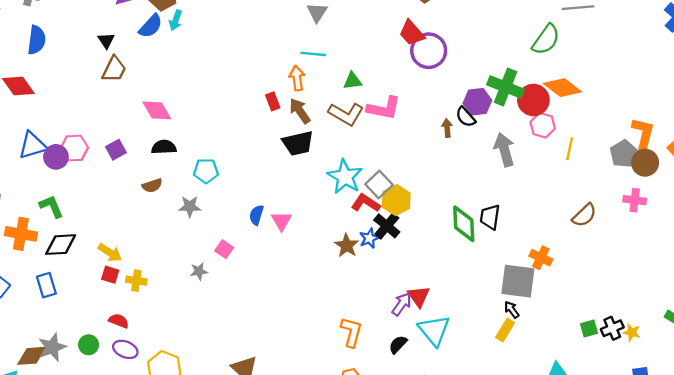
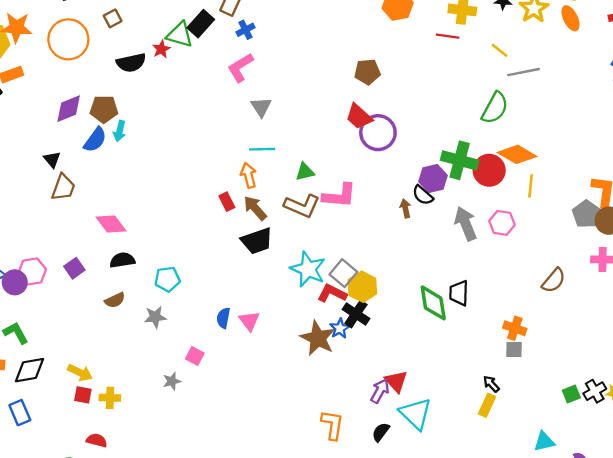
pink hexagon: (543, 125) -> (502, 223), moved
yellow line: (570, 149) -> (531, 186), moved
brown star: (347, 245) -> (318, 338), size x1.4
gray square: (518, 281) -> (514, 349), moved, size x0.5

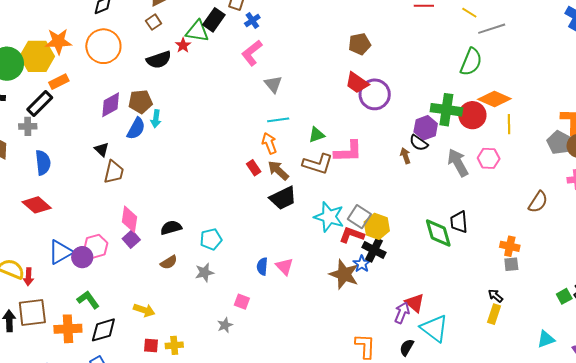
brown square: (113, 18) -> (154, 22), moved
pink diamond: (111, 224) -> (129, 219), moved, turned 52
yellow arrow: (80, 373) -> (144, 310), moved

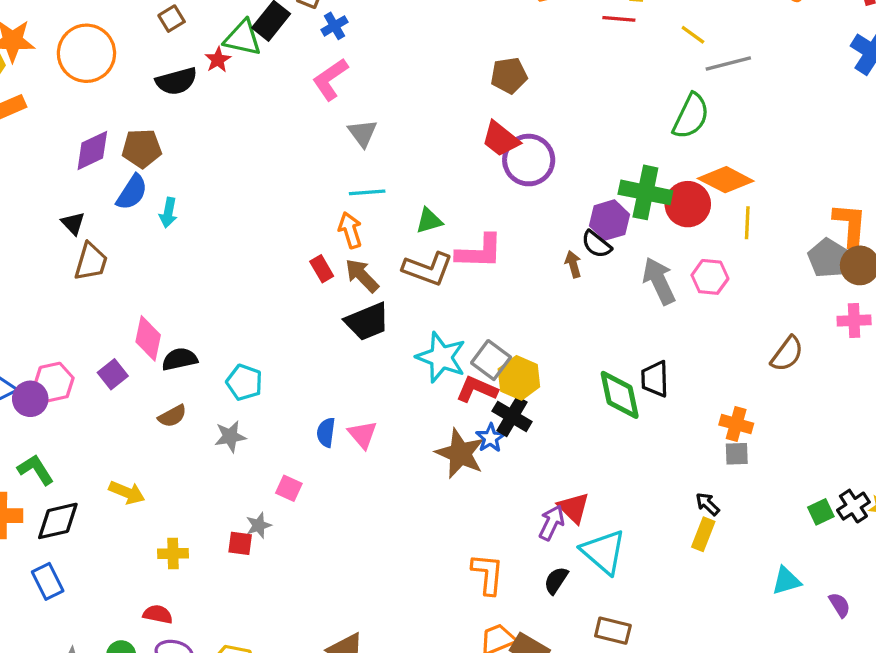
cyan arrow: (156, 119) -> (168, 213), moved
pink diamond: (129, 219) -> (148, 338), moved
cyan pentagon: (211, 239) -> (244, 382), turned 30
red square: (151, 346) -> (240, 543), moved

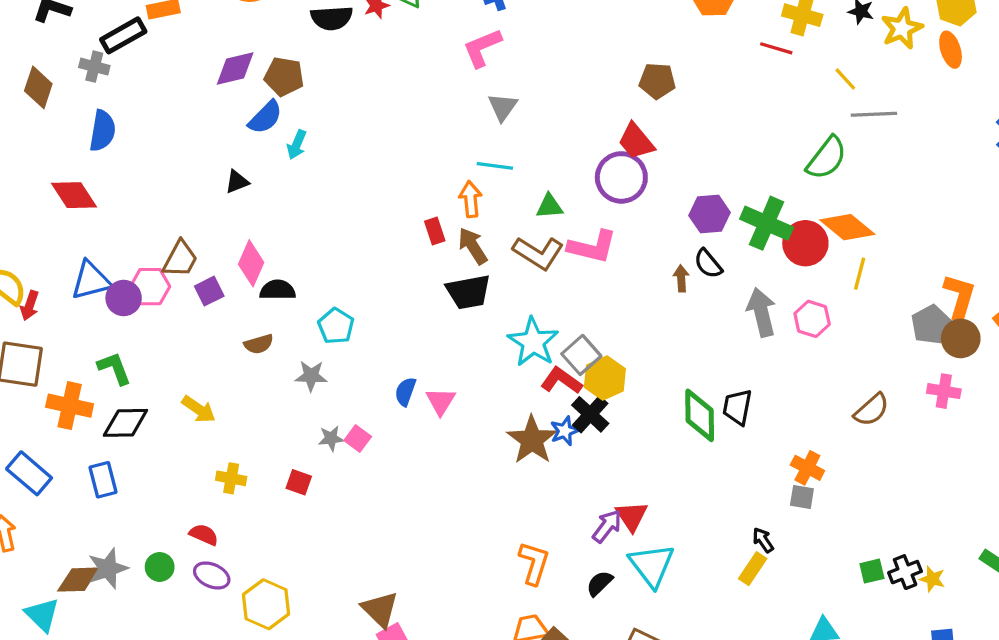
purple circle: (529, 160) -> (621, 177), moved
purple hexagon: (609, 220) -> (710, 214), moved
black triangle: (73, 223) -> (237, 182), moved, turned 40
brown trapezoid: (91, 262) -> (180, 259), moved
gray star: (259, 525) -> (331, 438), moved

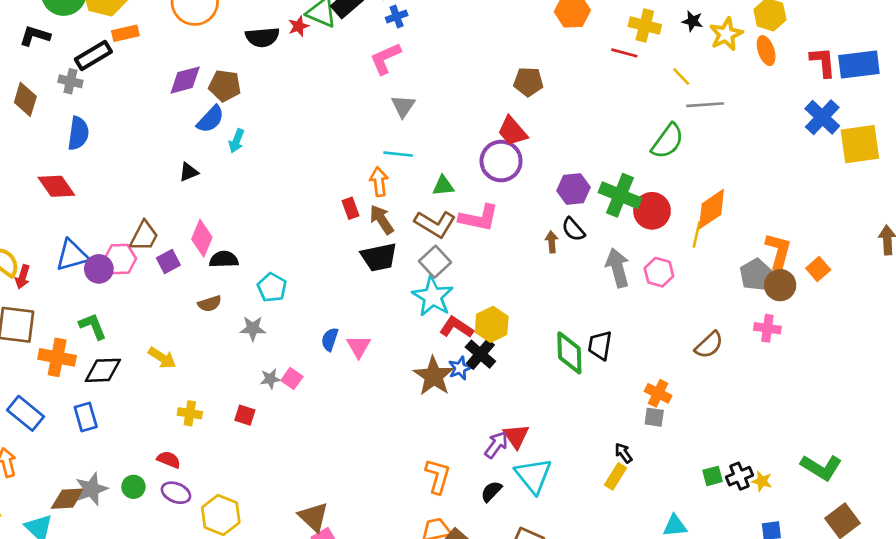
orange diamond: (847, 227) -> (711, 209), moved, turned -72
gray square: (581, 355) -> (435, 262), moved

